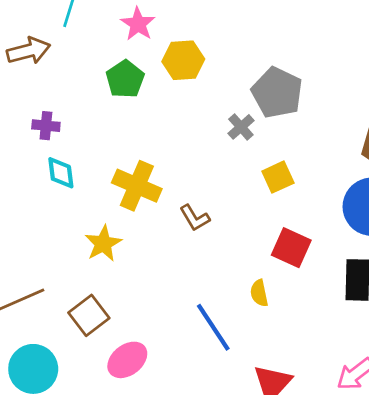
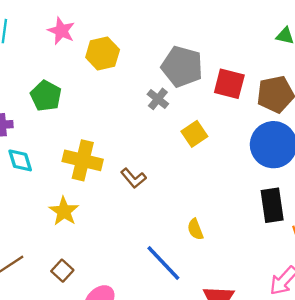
green pentagon: (125, 79) -> (46, 96), moved
red square: (291, 248) -> (229, 84), moved
brown square: (89, 315) -> (62, 271), size x0.7

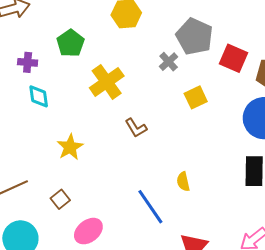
yellow cross: (83, 160) -> (107, 82), moved, turned 32

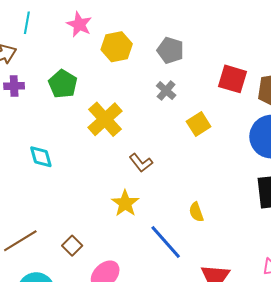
gray pentagon: (194, 36) -> (170, 50), moved, size x0.7
purple cross: (28, 62) -> (14, 86), moved
cyan diamond: (39, 96) -> (41, 157), moved
yellow star: (70, 147) -> (125, 203), moved

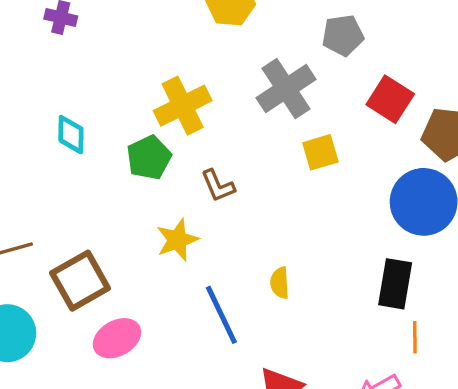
gray pentagon: (170, 50) -> (343, 35), moved, turned 30
green pentagon: (63, 84) -> (149, 158), moved
gray cross: (166, 91) -> (286, 89), size x1.8
brown square: (72, 246) -> (80, 281), size x1.8

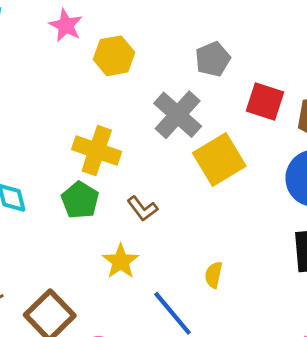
yellow cross: (183, 106) -> (97, 151), turned -30
yellow square: (320, 152) -> (219, 160), size x1.6
yellow semicircle: (280, 283) -> (214, 275), turned 30

